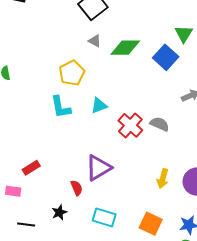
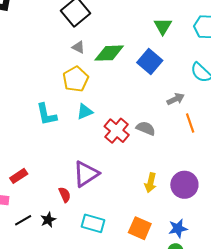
green triangle: (184, 34) -> (163, 26), moved
yellow pentagon: (72, 73) -> (76, 79), moved
black line: (26, 225) -> (23, 220), moved, turned -36

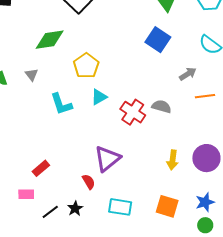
gray triangle: (78, 47) -> (32, 75), moved, turned 32
green diamond: (109, 53) -> (50, 40), moved
orange line: (190, 123) -> (205, 96), turned -72

